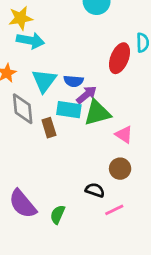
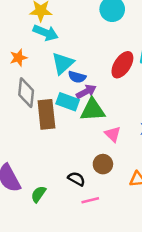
cyan triangle: (44, 81) -> (63, 63), moved
brown rectangle: (49, 128) -> (46, 114), size x1.6

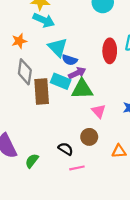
cyan triangle: (63, 63) -> (58, 47), turned -35
red ellipse: (122, 65) -> (110, 51), turned -35

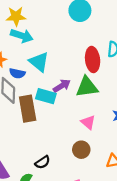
blue semicircle: (70, 60) -> (17, 73), moved
green triangle: (82, 89) -> (87, 87), moved
black semicircle: (66, 149) -> (43, 162), moved, turned 120

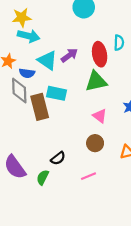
purple arrow: (62, 86) -> (69, 55), moved

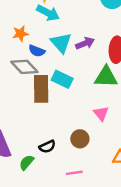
gray diamond: (19, 91) -> (24, 67), turned -55
brown circle: (95, 143) -> (80, 139), moved

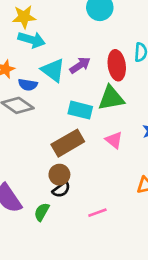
cyan rectangle: (62, 79) -> (80, 110), moved
brown rectangle: (41, 89) -> (68, 143), moved, turned 72
brown circle: (80, 139) -> (59, 175), moved

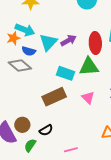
cyan arrow: (32, 40) -> (25, 30), moved
cyan triangle: (53, 70) -> (48, 42), turned 30
brown circle: (59, 175) -> (22, 125), moved

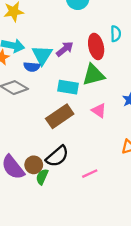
blue semicircle: (29, 51) -> (32, 67), moved
brown circle: (22, 125) -> (34, 165), moved
black semicircle: (46, 130) -> (57, 156), size x1.5

